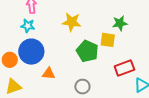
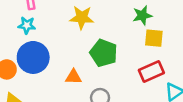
yellow square: (108, 40) -> (154, 38), moved
orange triangle: (49, 74) -> (73, 77), moved

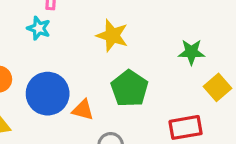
yellow square: (154, 38) -> (218, 87), moved, turned 30
blue circle: (33, 57) -> (48, 94), moved

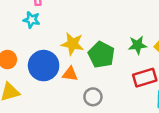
yellow star: (112, 36) -> (72, 44), moved
green star: (191, 52) -> (137, 45), moved

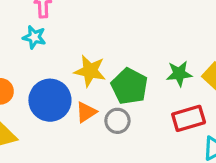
orange triangle: (70, 74) -> (86, 112), turned -42
gray circle: (93, 97) -> (117, 121), moved

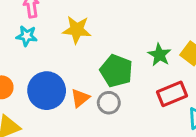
yellow star: (90, 71) -> (77, 30), moved
green star: (179, 74) -> (159, 55), turned -30

